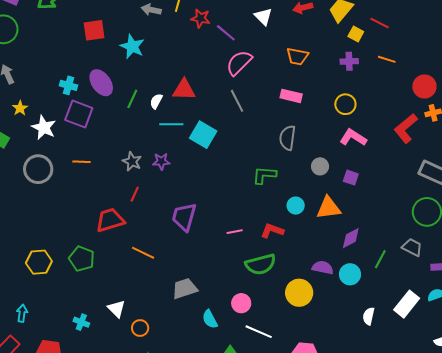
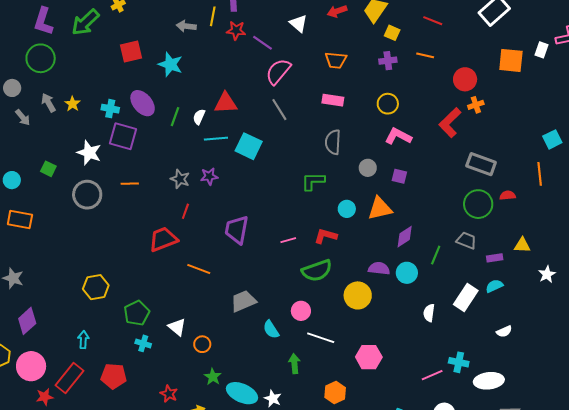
red line: (379, 23) -> (433, 21), moved
yellow star: (20, 108) -> (72, 104), moved
green pentagon: (82, 259) -> (137, 313), moved, turned 30

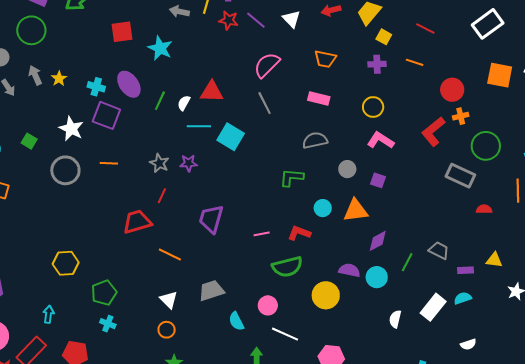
purple line: (263, 43) -> (256, 20), moved
gray semicircle: (333, 142) -> (315, 140), turned 70
green circle: (478, 204) -> (486, 146), moved
white triangle: (177, 327) -> (169, 300), moved

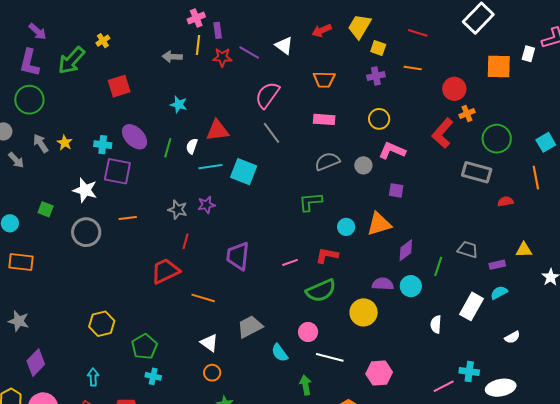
cyan star: (160, 48) -> (179, 105), moved, size x0.7
gray circle: (347, 169) -> (363, 165), moved

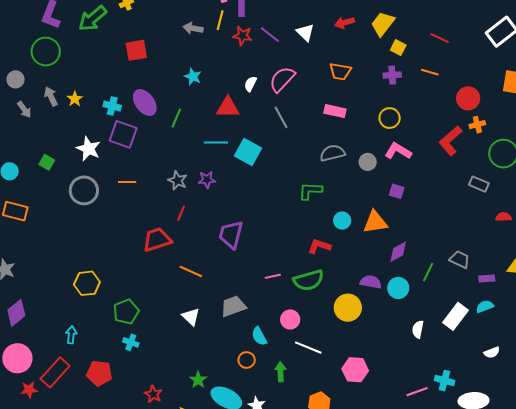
white semicircle: (192, 146) -> (250, 84), moved
gray rectangle: (477, 172) -> (479, 184), size x0.7
pink line: (290, 262) -> (273, 276), moved
orange circle: (212, 373) -> (247, 360), moved

